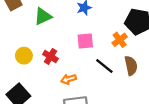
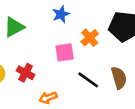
orange cross: (120, 40) -> (90, 38), moved

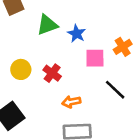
blue star: (61, 14) -> (77, 34), moved, turned -30

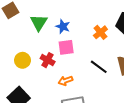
green triangle: (47, 25) -> (39, 23), turned -30
pink square: (95, 58) -> (66, 47), moved

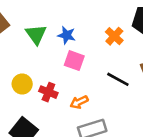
pink square: (66, 47) -> (74, 61), turned 35
red cross: (48, 60) -> (48, 92), moved

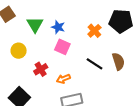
yellow circle: (22, 84) -> (19, 51), moved
red cross: (48, 92) -> (41, 69), turned 32

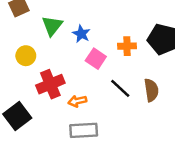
orange cross: (94, 31) -> (127, 46), turned 32
pink square: (62, 47) -> (96, 59), moved
red cross: (41, 69) -> (50, 84), size x1.5

